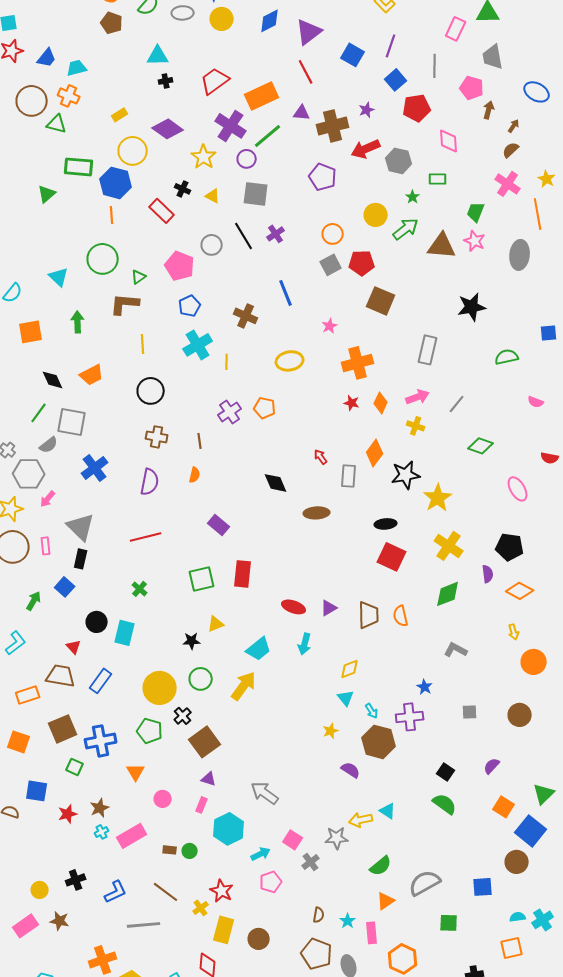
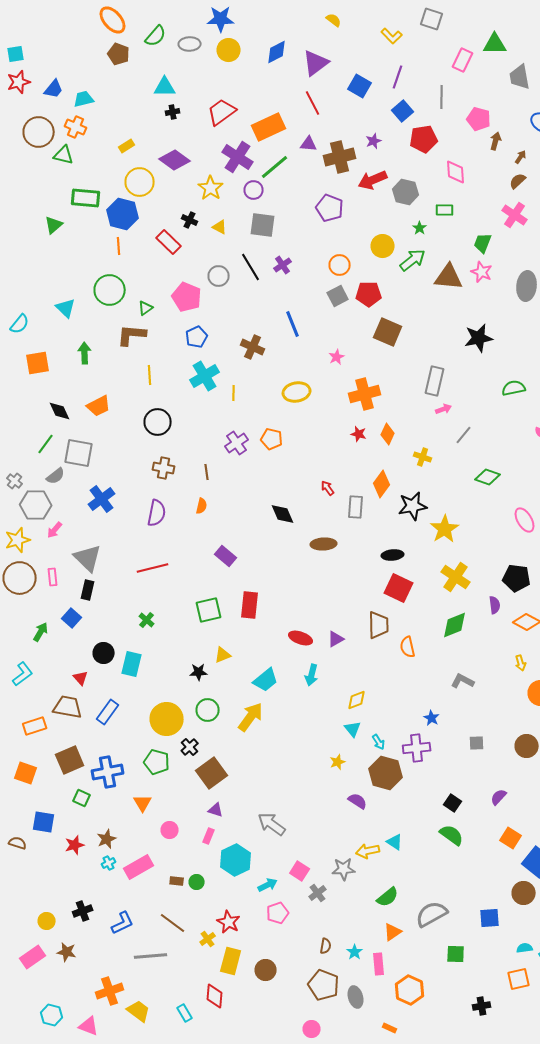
gray trapezoid: (493, 57) -> (520, 77), moved
pink arrow: (418, 397) -> (444, 409), moved, size x0.7
brown trapezoid: (369, 615) -> (379, 625), moved

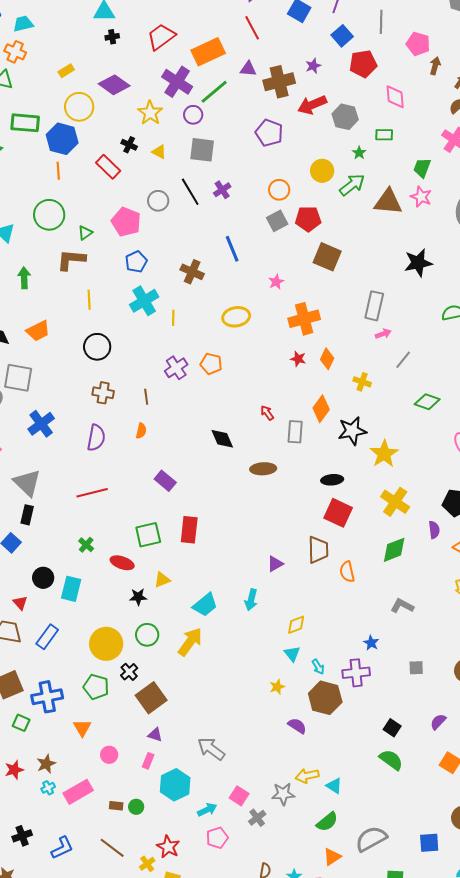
red ellipse: (301, 638) -> (122, 563), moved
cyan triangle: (395, 842) -> (334, 786), moved

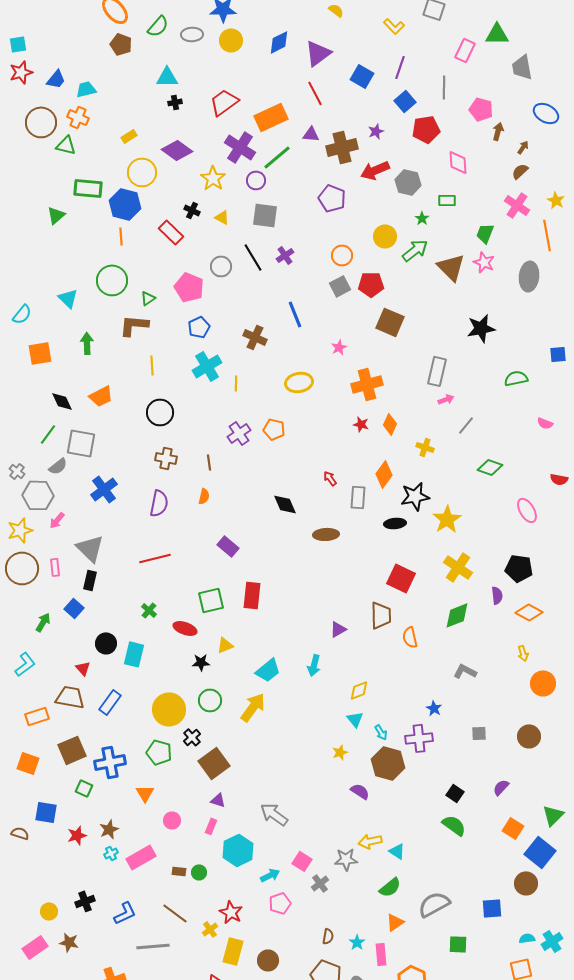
brown triangle: (388, 202) -> (451, 267), turned 40
black ellipse: (332, 480) -> (395, 523), moved

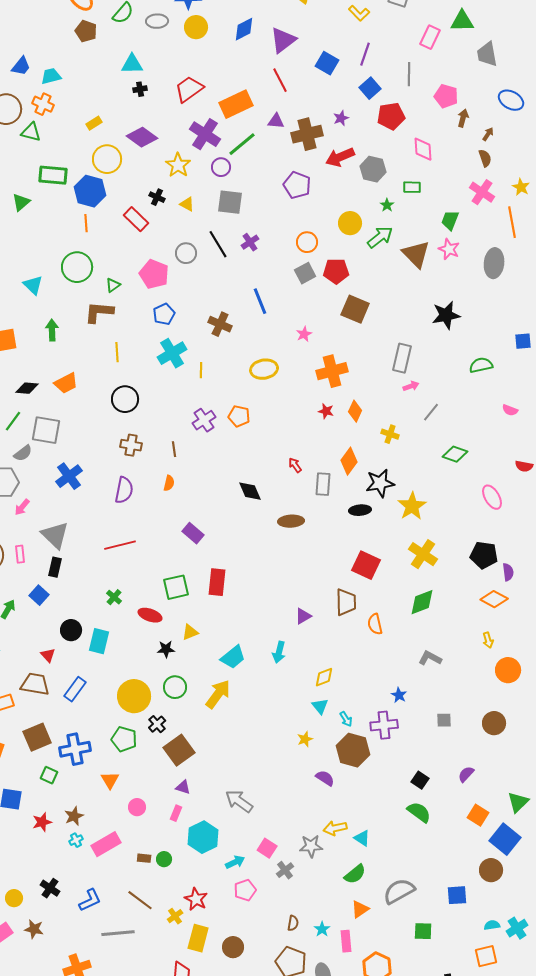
brown semicircle: (520, 171) -> (485, 158), turned 114
black diamond: (62, 401) -> (27, 388), turned -60
purple semicircle: (497, 595) -> (508, 572), moved
black cross: (85, 901) -> (50, 888), turned -36

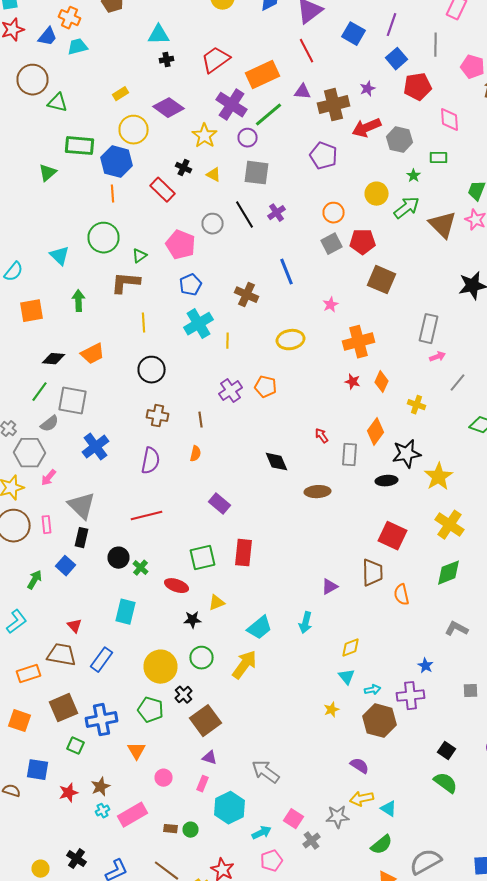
orange cross: (43, 104) -> (70, 18), moved
black circle: (71, 630) -> (118, 558), moved
cyan arrow: (346, 719) -> (372, 690), turned -70
purple semicircle: (325, 778) -> (360, 766), moved

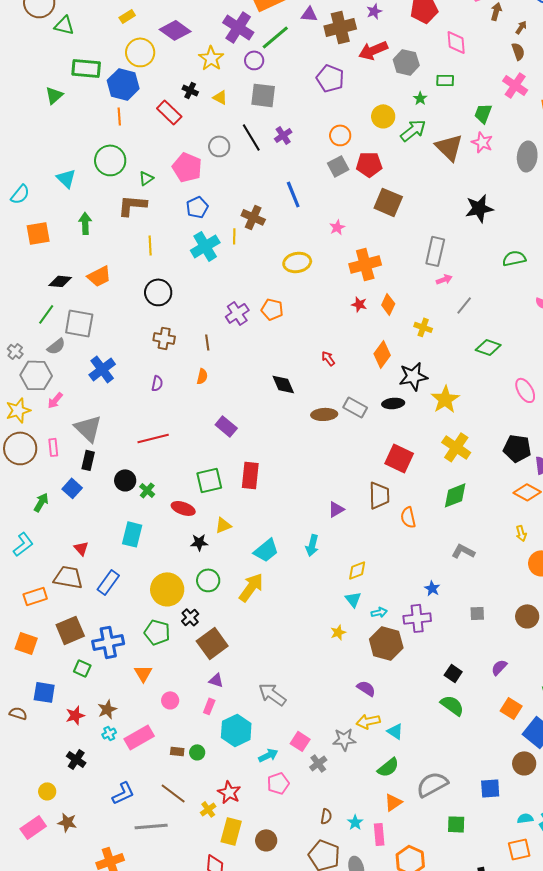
yellow line: (228, 341) -> (234, 236), moved
gray rectangle: (350, 455) -> (355, 407), moved, turned -65
purple semicircle: (150, 461) -> (157, 383), size x0.6
black cross: (76, 859) -> (76, 759), moved

